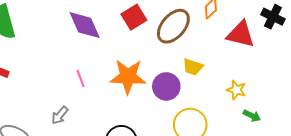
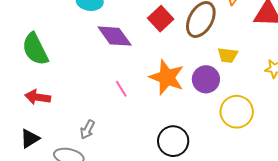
orange star: (128, 77) -> (167, 77), turned 30
gray arrow: (60, 115) -> (87, 130), moved

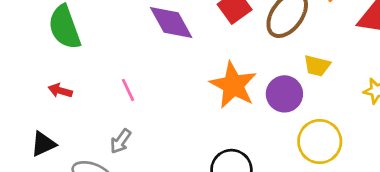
pink line: (121, 89) -> (128, 90), moved
red arrow: (38, 97) -> (60, 91), size x0.7

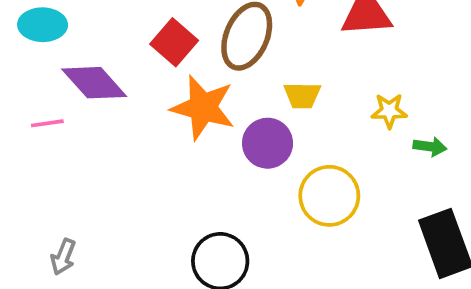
orange star: (233, 85) -> (203, 108), moved
pink line: (128, 90) -> (47, 123), moved, turned -60

